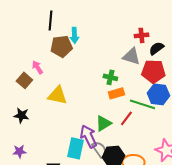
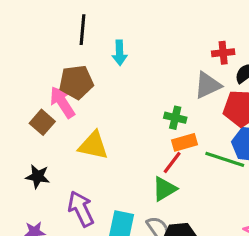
brown pentagon: (61, 46) -> (76, 82), moved
gray triangle: (131, 56) -> (208, 85), turned -42
pink arrow: (37, 67) -> (62, 102), size x1.5
red line: (126, 118) -> (172, 163), moved
purple arrow: (88, 136) -> (81, 209), moved

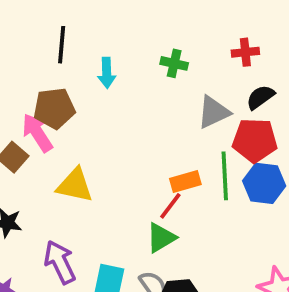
red cross: (223, 53) -> (245, 52), moved
green cross: (175, 118) -> (174, 63), moved
green line: (225, 159) -> (225, 176), moved, turned 69

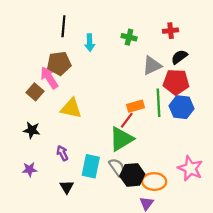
green triangle: (161, 238) -> (121, 139), size x1.4
purple arrow: (60, 262) -> (62, 153), size x0.6

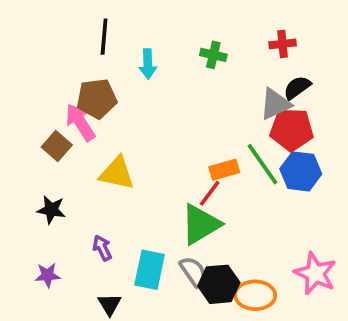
gray triangle: (152, 66) -> (275, 104), moved
green line: (159, 103) -> (262, 164), turned -32

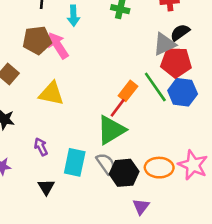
pink arrow: (80, 122) -> (58, 45), moved
orange rectangle: (224, 170) -> (128, 91), turned -36
orange ellipse: (255, 295) -> (159, 168), moved

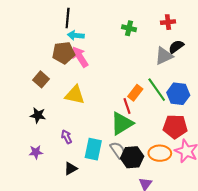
cyan arrow: (73, 16) -> (76, 35), moved, turned 98
red pentagon: (176, 62) -> (175, 127), moved
red line: (118, 108) -> (127, 106), turned -56
black triangle: (46, 187) -> (71, 169), turned 32

